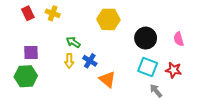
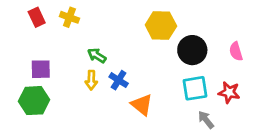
yellow hexagon: (108, 19) -> (161, 26), moved
cyan square: (148, 67) -> (195, 88), turned -30

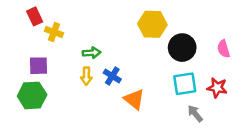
yellow cross: (69, 17) -> (54, 32), moved
green arrow: (97, 56) -> (92, 53), turned 144

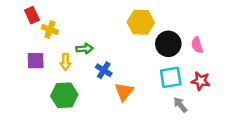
pink semicircle: (224, 49) -> (197, 45), moved
yellow arrow: (86, 76) -> (65, 62), moved
green hexagon: (32, 95) -> (64, 95), moved
orange triangle: (134, 99) -> (124, 92), turned 30

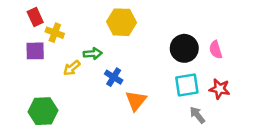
yellow hexagon: (141, 22) -> (121, 22), moved
purple square: (36, 61) -> (35, 51), moved
yellow arrow: (65, 62) -> (72, 68), turned 49
green hexagon: (64, 95) -> (43, 111), moved

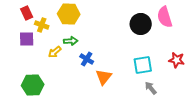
yellow hexagon: (121, 22) -> (69, 14), moved
black circle: (184, 48) -> (141, 24), moved
pink semicircle: (216, 50) -> (165, 17), moved, size x1.5
red star: (220, 89) -> (177, 60), moved

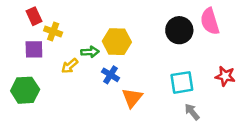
yellow hexagon: (69, 14) -> (117, 42), moved
green hexagon: (33, 85) -> (25, 90), moved

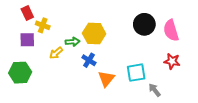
pink semicircle: (210, 21) -> (171, 30), moved
red star: (225, 76) -> (172, 61), moved
cyan square: (182, 82) -> (136, 73), moved

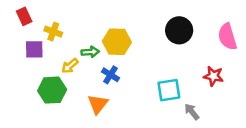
red rectangle: (27, 13) -> (24, 16), moved
pink semicircle: (171, 30) -> (227, 37), moved
green hexagon: (20, 73) -> (52, 90), moved
orange triangle: (106, 79) -> (98, 104), moved

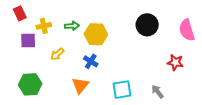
yellow cross: (53, 32) -> (44, 26), turned -32
green arrow: (90, 52) -> (72, 26), moved
green hexagon: (52, 90) -> (30, 84), moved
cyan square: (169, 90) -> (122, 90), moved

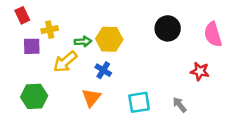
green arrow: (72, 26) -> (83, 42), moved
yellow arrow: (57, 54) -> (65, 62), size x1.5

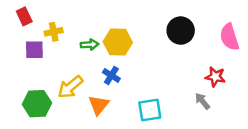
yellow arrow: (65, 62) -> (70, 87), moved
gray arrow: (180, 105) -> (202, 101), moved

